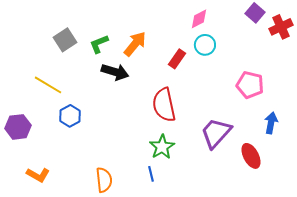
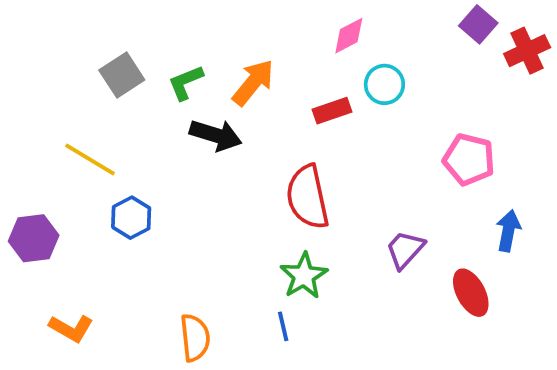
pink diamond: (199, 19) -> (349, 36), moved
red rectangle: (177, 59) -> (332, 111), turned 36
purple trapezoid: (216, 133) -> (405, 250), size x0.7

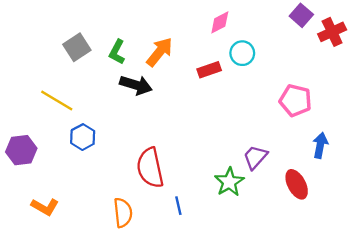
green L-shape: (186, 83) -> (117, 52), turned -40
red semicircle: (308, 197) -> (150, 168), moved
green star: (304, 276) -> (229, 182), moved

